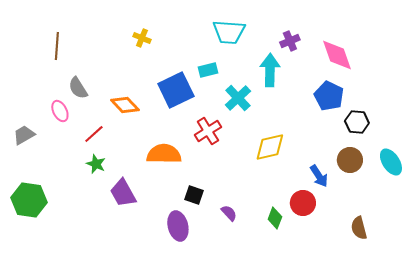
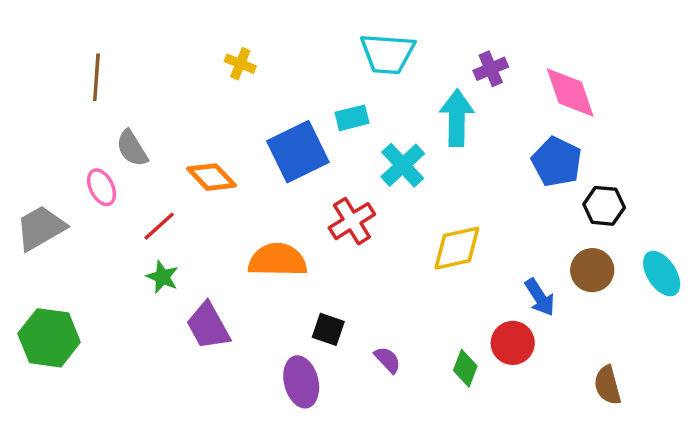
gray trapezoid: (24, 135) -> (41, 228), size x1.4

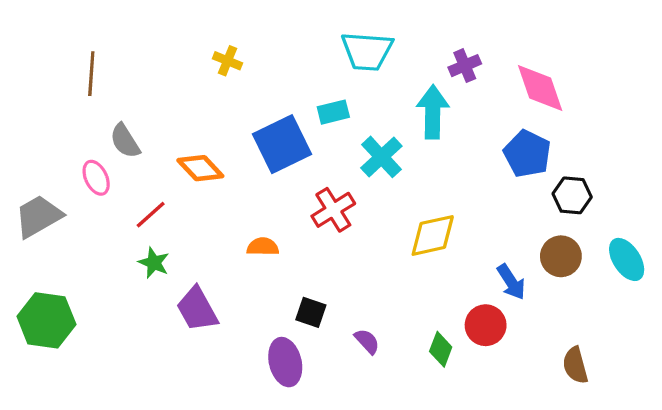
orange semicircle: (278, 260) -> (263, 247), size x0.6

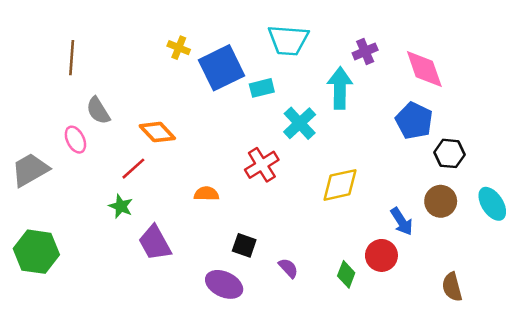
blue square: (282, 144) -> (222, 68), moved
red line: (151, 215) -> (133, 169), moved
purple ellipse: (285, 362) -> (224, 284), turned -51

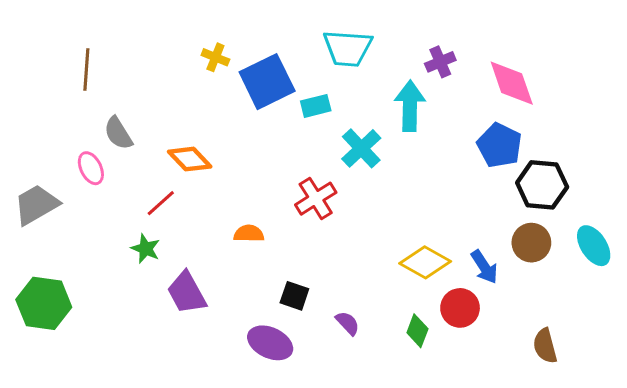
black hexagon: (449, 153) -> (542, 185), size x1.4
yellow diamond: (340, 185) -> (425, 262), moved, turned 42

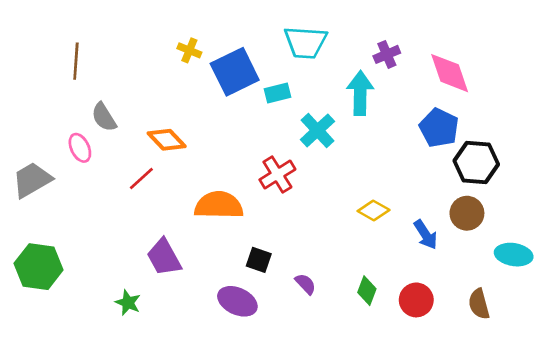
orange semicircle: (249, 233) -> (219, 205), size x1.8
cyan ellipse: (594, 246) -> (514, 255), moved, turned -48
green star: (146, 249) -> (128, 303), moved
yellow diamond: (425, 262) -> (374, 211), moved, size x0.7
red circle: (460, 308) -> (416, 300), moved

